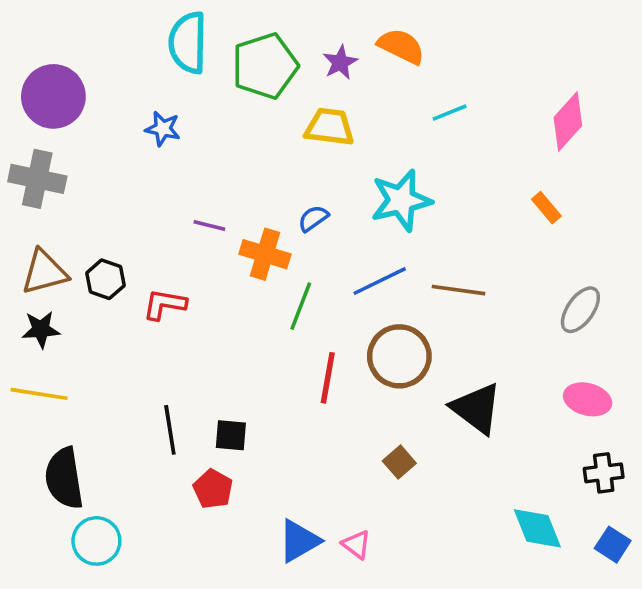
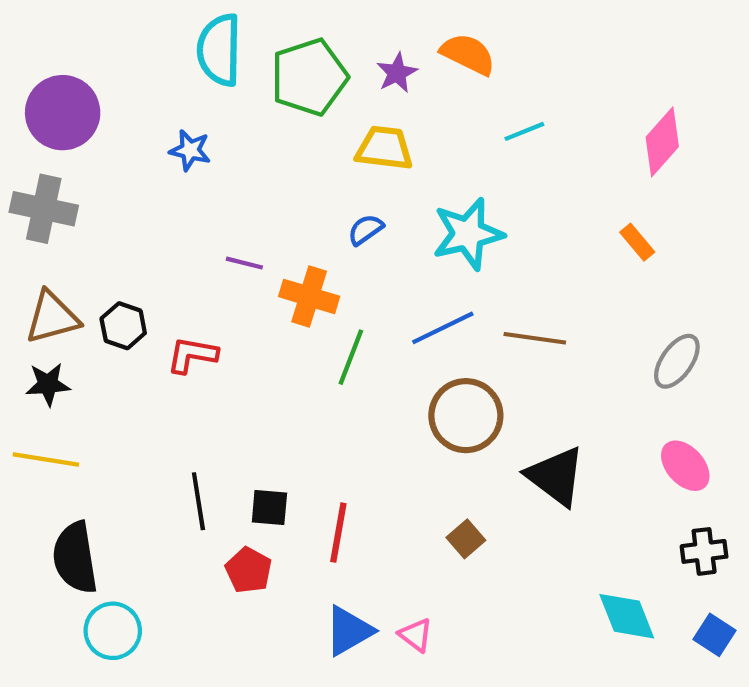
blue semicircle: (313, 218) -> (366, 230), moved
red line: (328, 378) -> (338, 533), moved
pink ellipse: (588, 399) -> (685, 466), turned 33

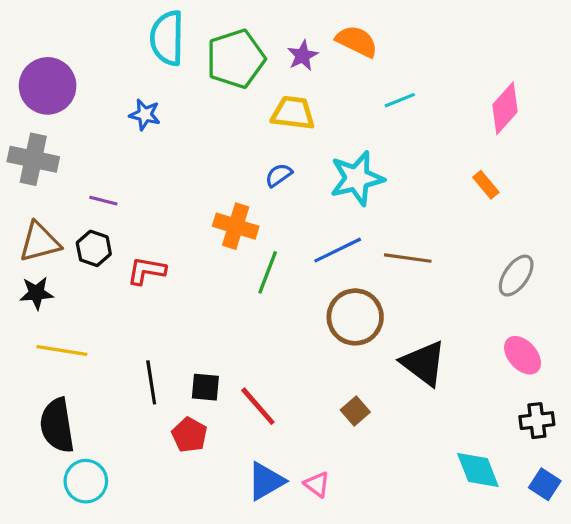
purple line: (244, 263) -> (103, 201), moved
yellow line: (46, 459) -> (62, 350), moved
red line: (338, 533) -> (258, 406), turned -51

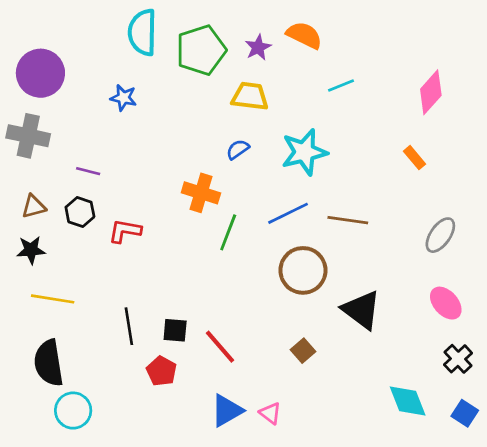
brown triangle: (40, 242) -> (34, 206), size x0.7
black cross: (537, 421) -> (458, 359), turned -36

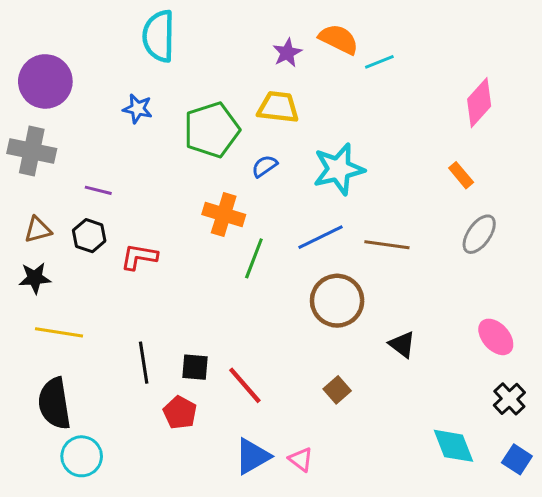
green pentagon: (201, 50) -> (212, 130), moved
cyan line: (341, 85) -> (379, 62), moved
gray ellipse: (440, 235) -> (479, 234), moved
black triangle: (361, 310) -> (402, 344), size x0.6

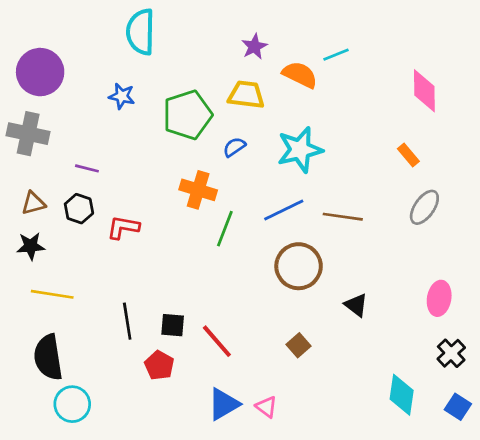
orange semicircle: (339, 39) -> (300, 75), moved
pink diamond: (479, 103) -> (424, 91), turned -42
pink ellipse: (496, 337) -> (439, 298), turned 52
cyan diamond: (453, 446) -> (402, 395), turned 30

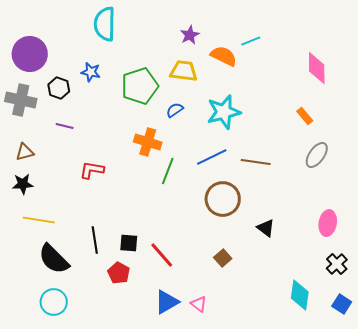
black hexagon: (79, 209) -> (59, 88), moved
black semicircle: (48, 357) -> (54, 259), moved, turned -36

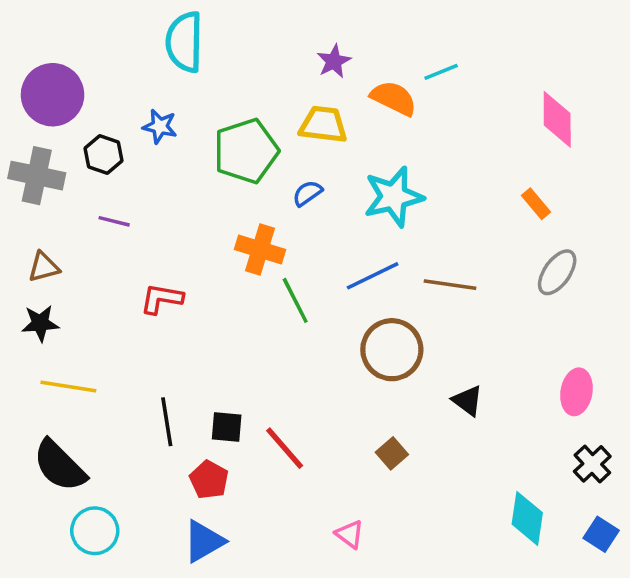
green line: (168, 171) -> (295, 300), turned -48
black semicircle: (54, 259) -> (60, 466), moved
blue triangle: (167, 302) -> (204, 541), moved

